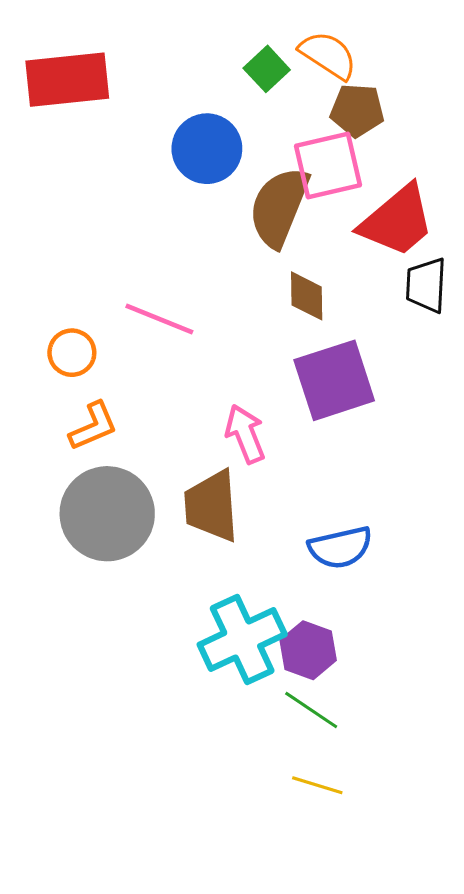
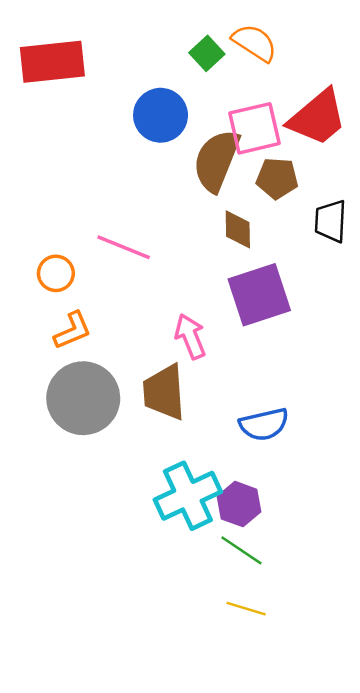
brown pentagon: (357, 110) -> (277, 178), moved
red trapezoid: (397, 221) -> (317, 118), moved

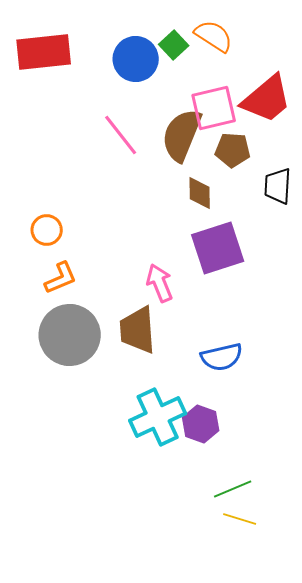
blue circle: (161, 115) -> (136, 59), moved
pink line: (124, 247) -> (121, 135), moved, turned 30
green line: (241, 550) -> (233, 489), moved, turned -57
yellow line: (246, 609) -> (240, 519), moved

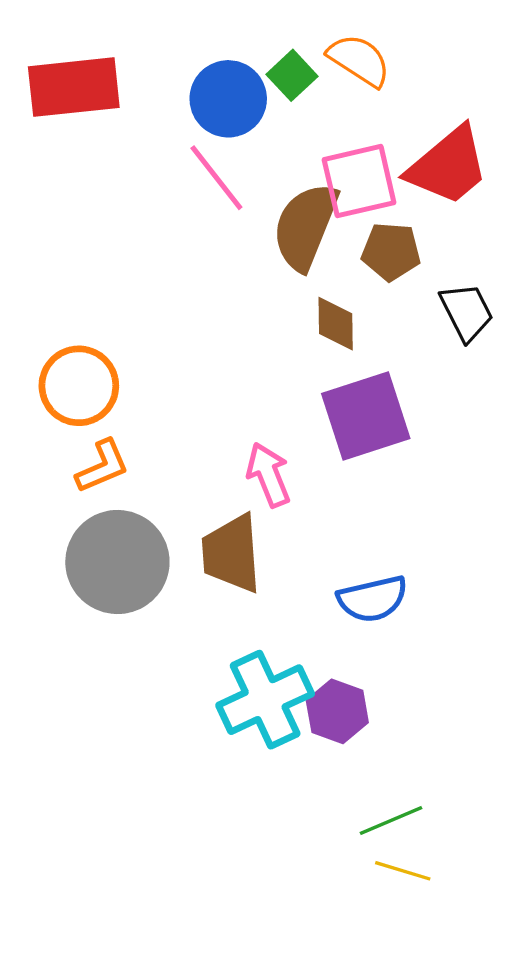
pink line: (121, 135) -> (216, 178), moved
black trapezoid: (278, 186) -> (467, 312), turned 150
orange circle: (47, 230) -> (79, 386), size x1.5

